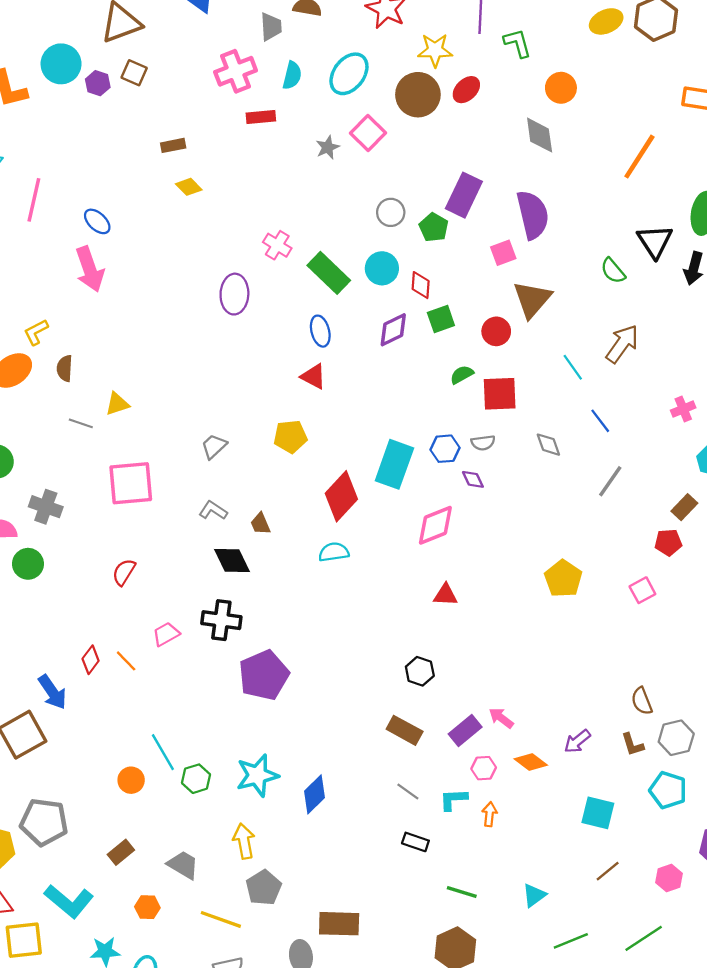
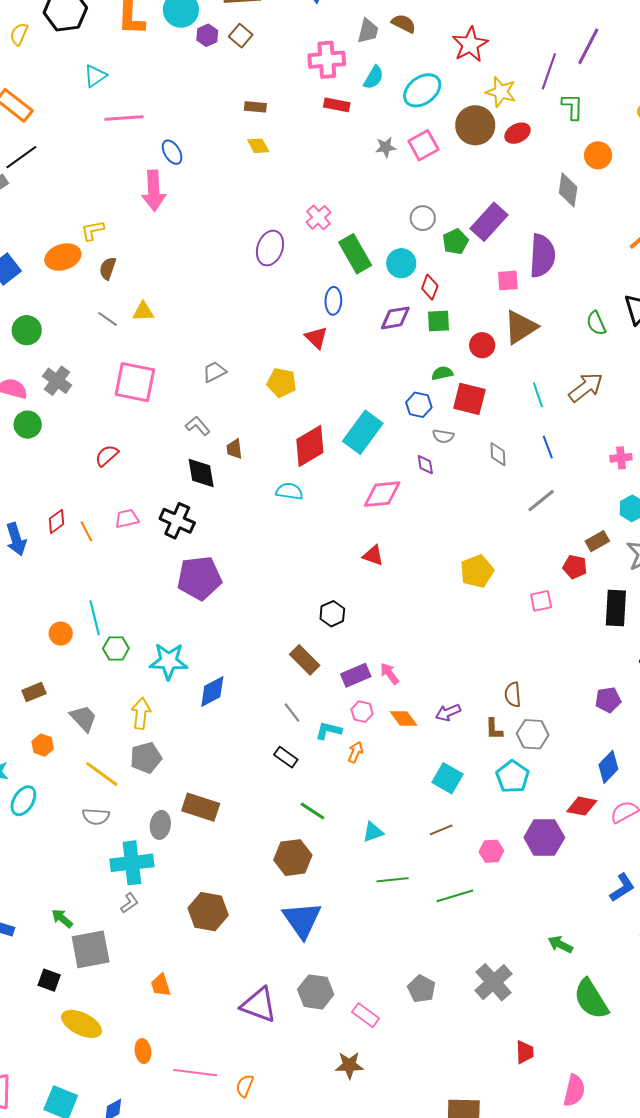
pink line: (34, 200) -> (124, 118), turned 57
blue hexagon: (445, 449) -> (419, 405), moved

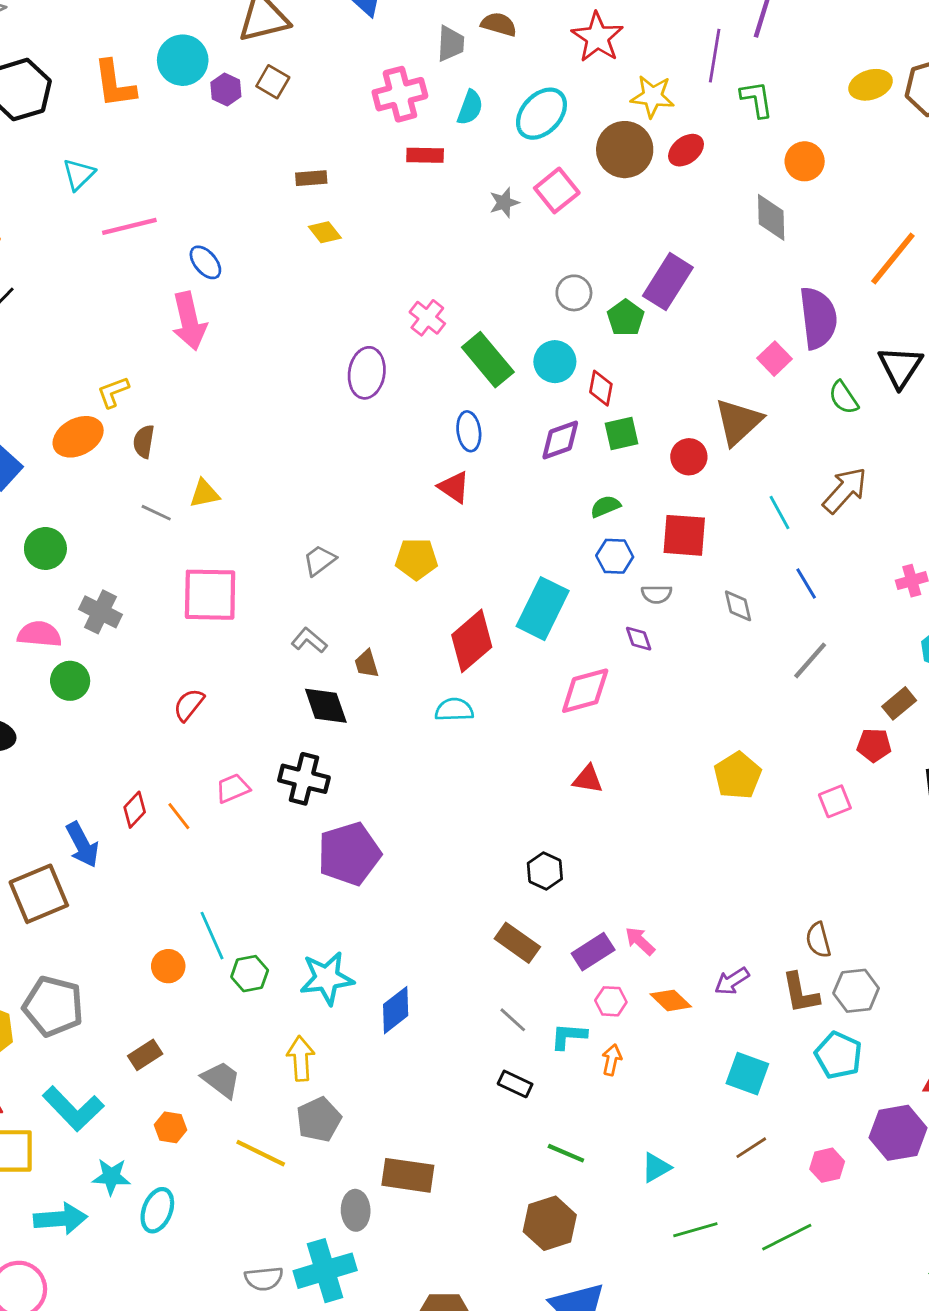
purple semicircle: (542, 256) -> (818, 318), moved
pink square: (508, 280) -> (775, 359), moved, turned -30
green semicircle: (442, 373) -> (605, 506), moved
brown L-shape: (494, 729) -> (800, 993), size x1.4
gray semicircle: (96, 817) -> (264, 1279), moved

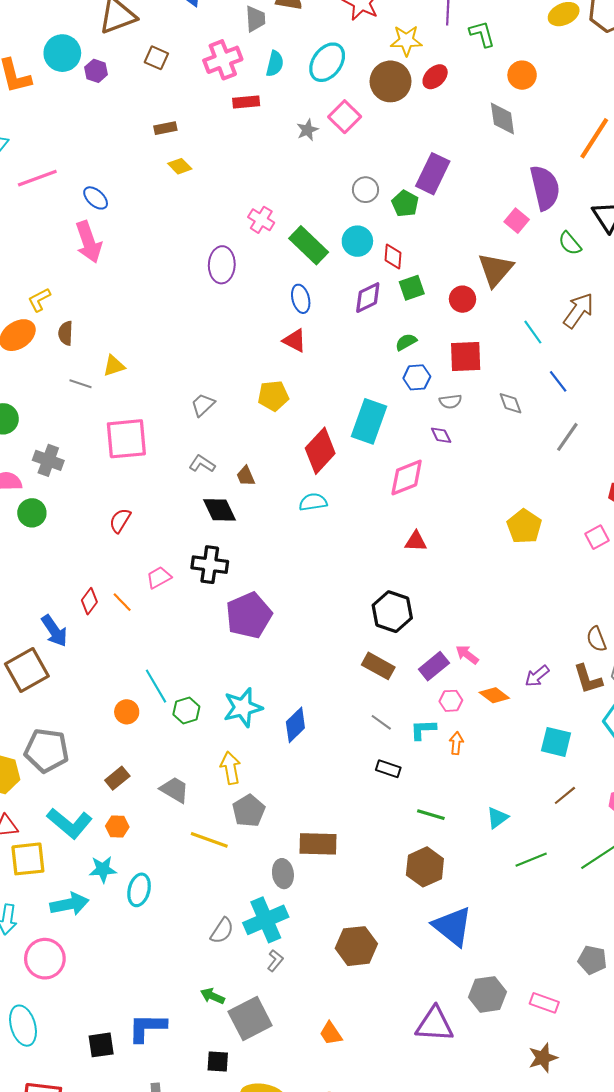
brown square: (273, 82) -> (156, 58), moved
black hexagon: (545, 871) -> (392, 612), size x1.5
orange hexagon: (170, 1127) -> (117, 827), moved
gray semicircle: (264, 1279) -> (222, 931), turned -44

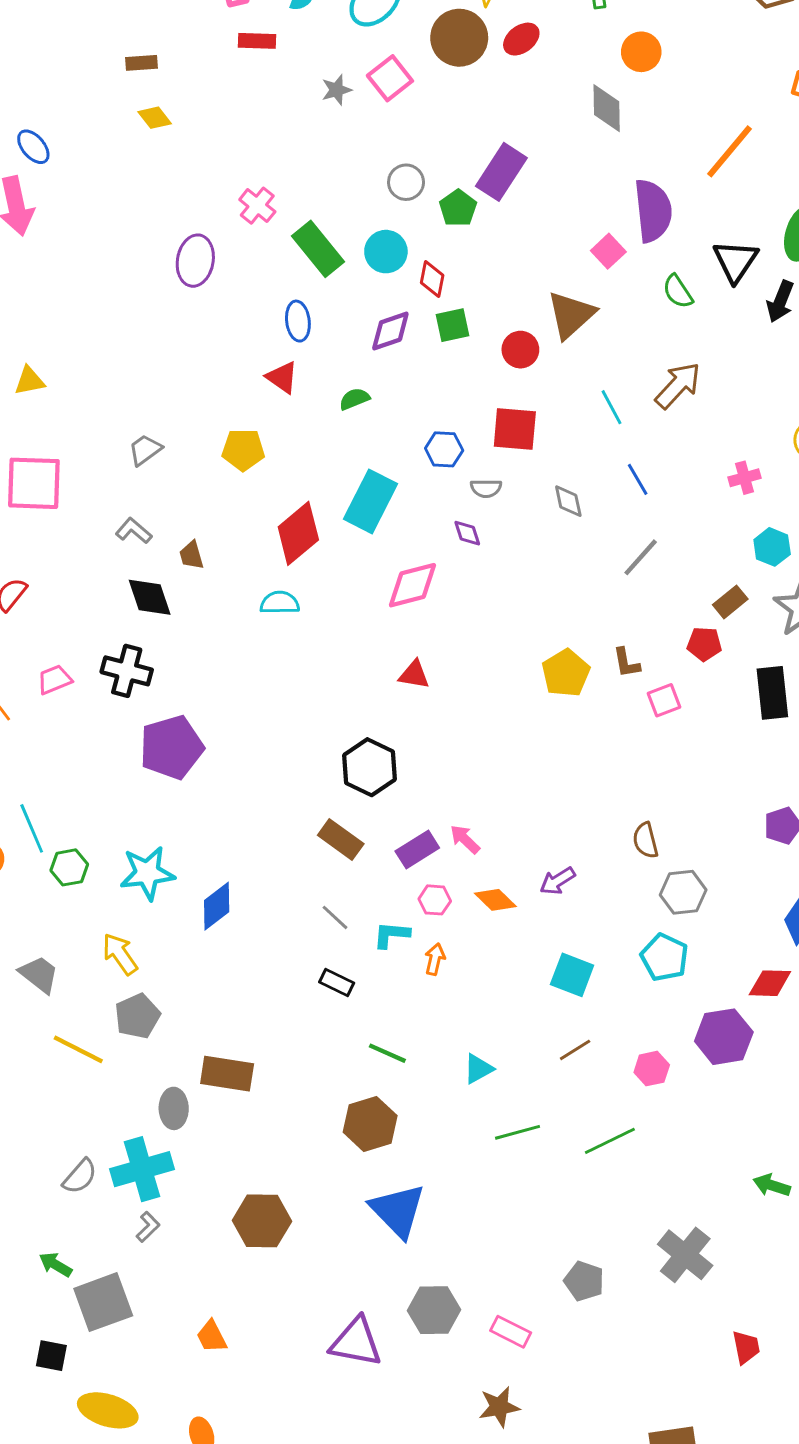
green semicircle: (406, 342) -> (354, 399), moved
brown L-shape: (588, 679) -> (626, 663), moved, size x0.7
yellow arrow: (231, 768) -> (120, 954), turned -32

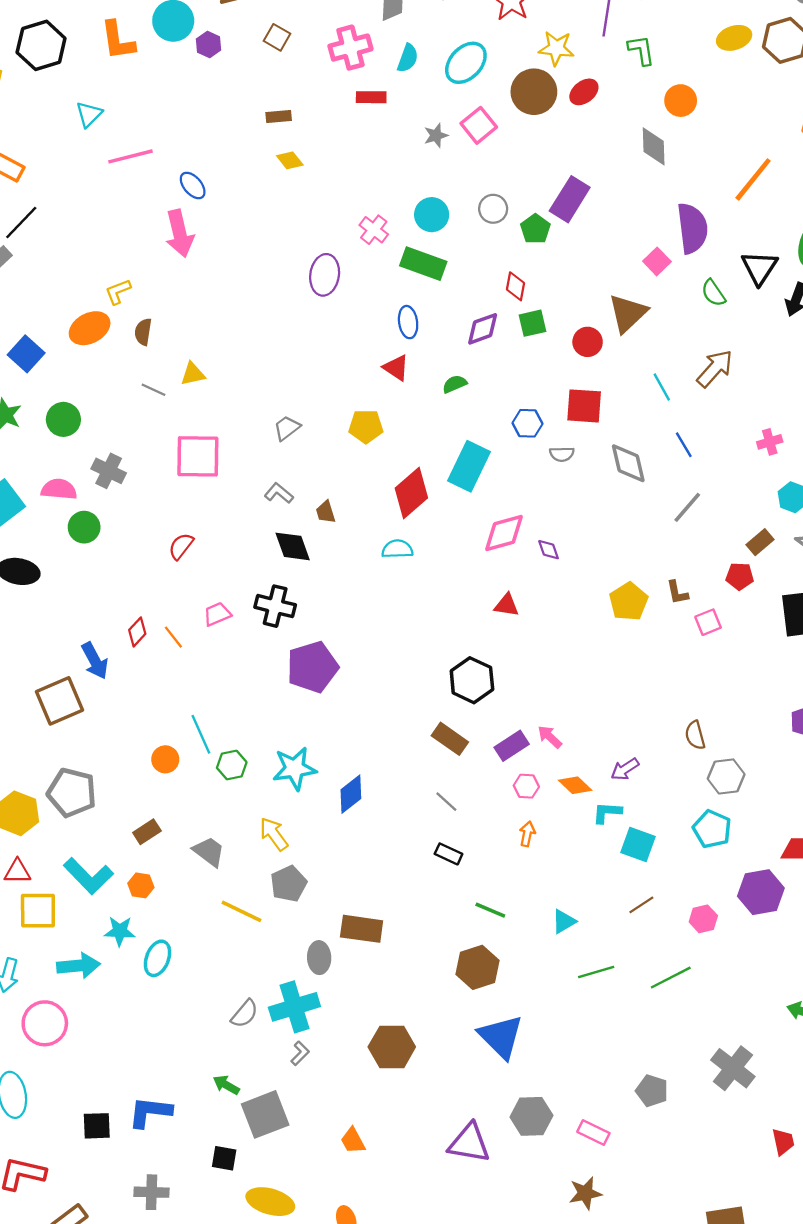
green rectangle: (318, 249) -> (423, 264), turned -30
cyan circle: (386, 252) -> (432, 215), moved
gray diamond: (568, 501) -> (628, 463), size x1.5
purple diamond: (467, 533) -> (549, 550), moved
cyan L-shape: (391, 935) -> (607, 812), moved

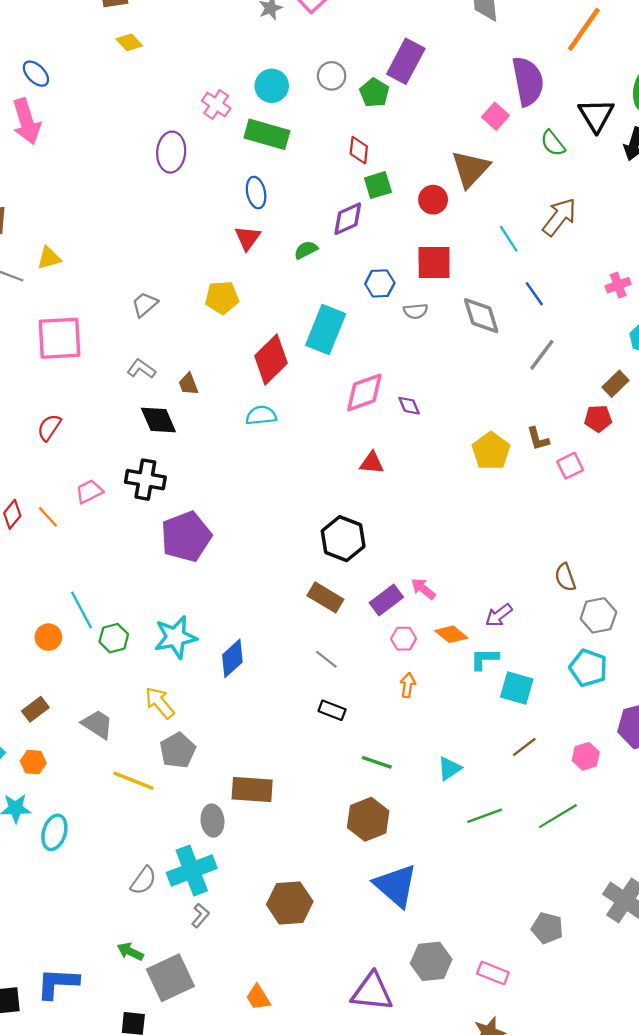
purple diamond: (483, 329) -> (348, 219), moved
red triangle: (396, 368) -> (248, 238), turned 36

